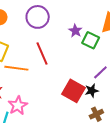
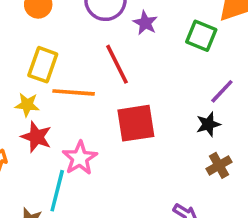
purple star: (75, 31) -> (145, 23), moved
red square: (74, 91) -> (136, 123), moved, turned -35

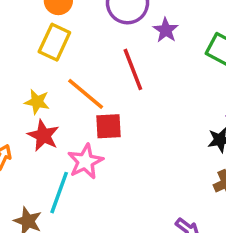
yellow rectangle: (43, 65) -> (54, 42), moved
orange line: (74, 92) -> (86, 94), turned 30
red square: (136, 123) -> (109, 126), moved, size x0.7

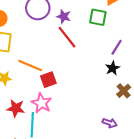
red line: (133, 69) -> (67, 37), moved
red star: (43, 136) -> (16, 108), moved

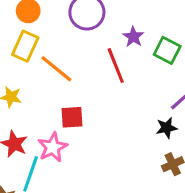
purple star: (64, 16) -> (133, 37), moved
orange line: (30, 66) -> (56, 69), moved

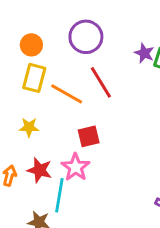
purple star: (133, 37) -> (144, 53), moved
red line: (116, 66) -> (101, 82), moved

